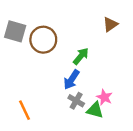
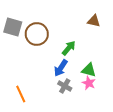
brown triangle: (110, 24) -> (94, 21), turned 48
green triangle: (95, 110) -> (89, 70), moved

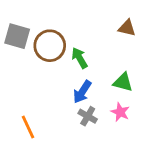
green arrow: (69, 48) -> (80, 58), moved, turned -70
green triangle: (89, 70) -> (123, 82), moved

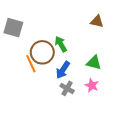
brown circle: (50, 46) -> (42, 52), moved
orange line: (28, 127) -> (31, 64), moved

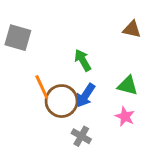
brown circle: (42, 52) -> (62, 101), moved
gray cross: (67, 88) -> (81, 136), moved

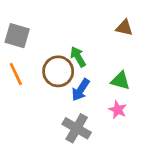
orange line: (42, 87) -> (16, 74), moved
brown circle: (62, 101) -> (58, 71), moved
gray cross: (81, 136) -> (77, 128), size x1.5

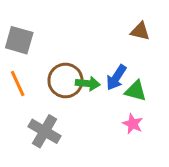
green arrow: (78, 57) -> (88, 84), moved, turned 126
blue arrow: (81, 90) -> (116, 78), moved
gray cross: (77, 128) -> (45, 131), moved

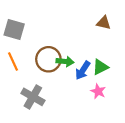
blue arrow: (116, 78) -> (83, 70), moved
green triangle: (136, 91) -> (100, 67), turned -42

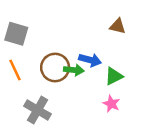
blue arrow: (83, 70) -> (90, 60), moved, turned -108

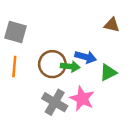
orange line: (15, 70) -> (14, 66), turned 30
pink star: (111, 104) -> (82, 99), moved, size x1.5
gray cross: (38, 110) -> (55, 102), moved

